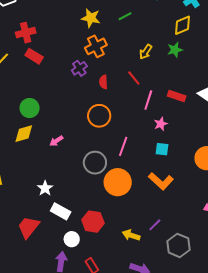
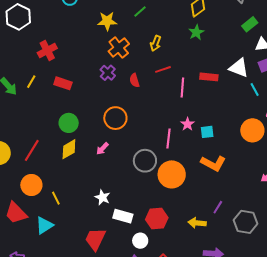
yellow arrow: (146, 52) -> (156, 43), moved
red rectangle: (34, 56) -> (63, 83), moved
red line: (134, 78) -> (163, 69), turned -56
orange circle: (99, 116) -> (115, 118), moved
pink star: (161, 124) -> (187, 124), moved

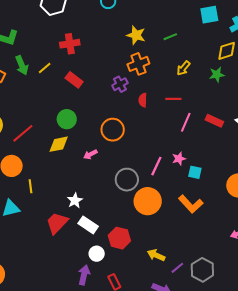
yellow arrow: (156, 43) -> (183, 68), moved
purple line: (218, 207) -> (177, 268), moved
red trapezoid: (95, 239) -> (57, 223), moved

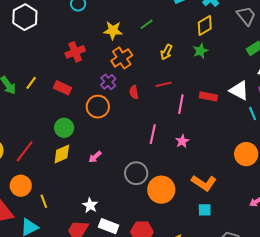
red cross: (70, 44) -> (75, 52), moved
orange circle: (113, 130) -> (98, 107), moved
pink line: (156, 166) -> (153, 134), moved
cyan square: (195, 172) -> (205, 210), moved

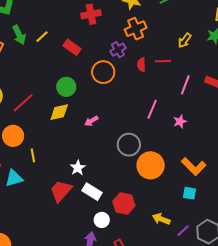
yellow arrow: (166, 52) -> (185, 41), moved
red line: (163, 84) -> (163, 61), moved

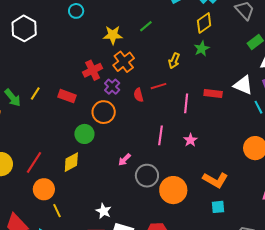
red cross: (91, 14) -> (93, 70), moved
green circle: (66, 87) -> (84, 134), moved
pink arrow: (91, 121) -> (124, 160), moved
orange circle: (13, 136) -> (44, 189), moved

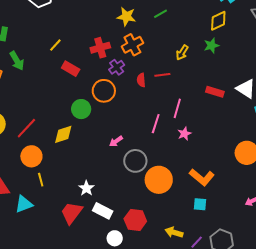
yellow line: (35, 94) -> (55, 45), moved
pink line: (186, 103) -> (177, 108), moved

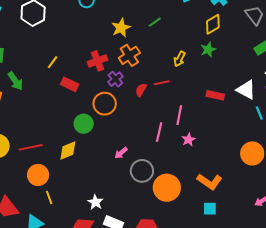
yellow star: (126, 17) -> (121, 28), turned -30
red semicircle: (141, 80) -> (141, 90), turned 40
red line: (26, 128) -> (31, 147), turned 40

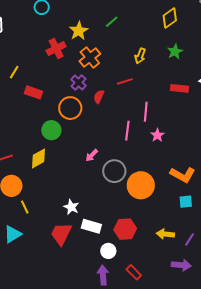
green star: (208, 50) -> (175, 52), moved
red cross: (98, 61) -> (56, 49), moved
red semicircle: (141, 90) -> (99, 97), moved

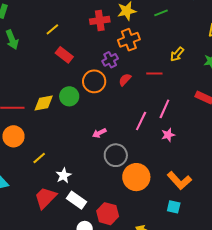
yellow diamond: (39, 158) -> (44, 103), moved
yellow line: (25, 207) -> (39, 158), moved, turned 56

